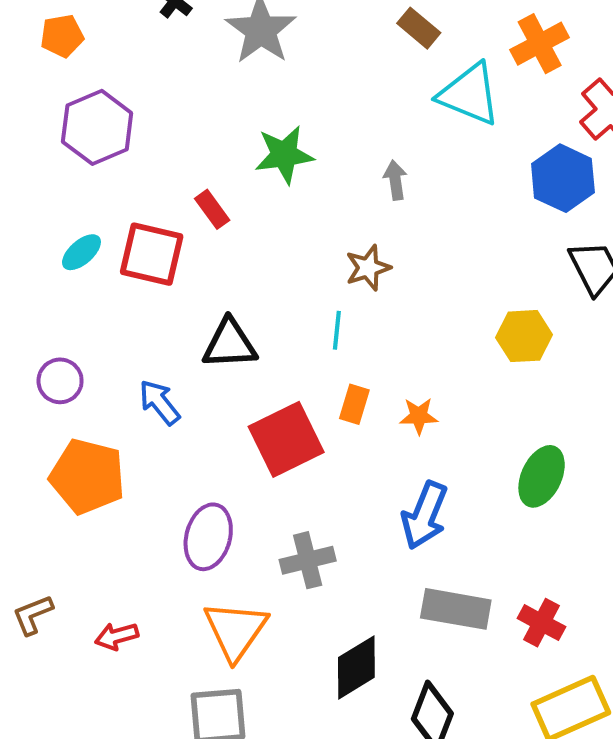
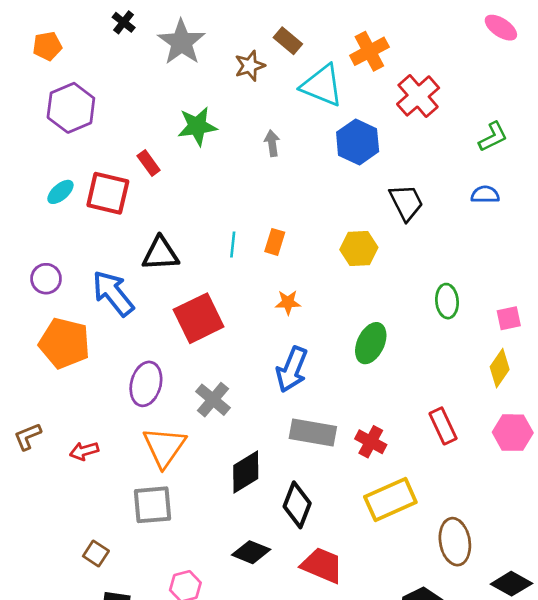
blue hexagon: (563, 178) -> (358, 142), moved
brown star: (368, 268) -> (250, 66), moved
blue arrow: (159, 402) -> (113, 293), size x1.5
orange rectangle: (354, 404) -> (275, 242), moved
gray cross: (308, 560) -> (213, 400), turned -36

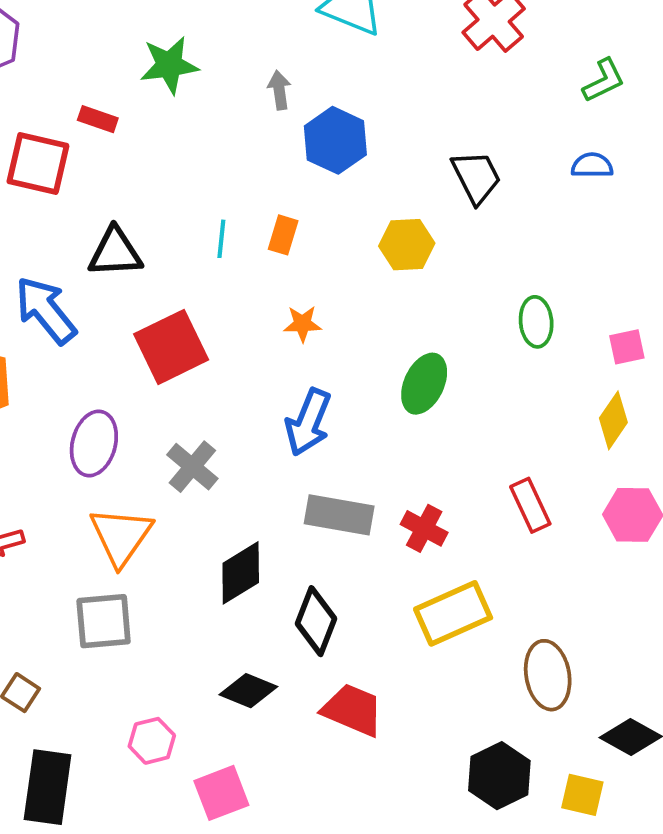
blue hexagon: (358, 142) -> (335, 140), moved
red rectangle: (149, 163) -> (98, 119), turned -35

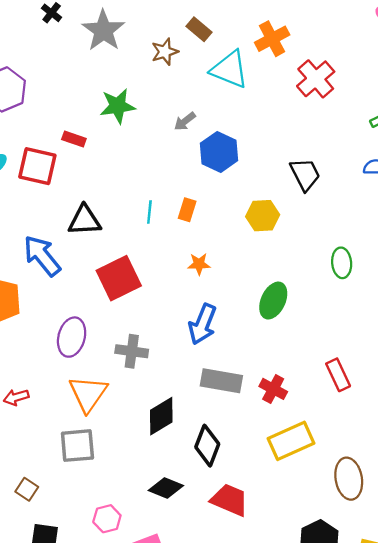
gray arrow: (279, 90) -> (185, 121), turned -120
gray cross: (192, 467) -> (132, 351), turned -32

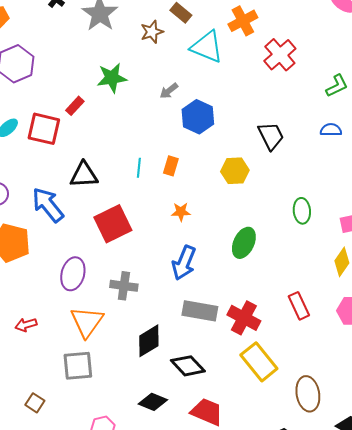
red rectangle: (74, 139) -> (75, 106), turned -66
red cross: (273, 389) -> (244, 318), size x1.4
yellow rectangle: (291, 441) -> (259, 362), turned 75
black diamond: (207, 446) -> (188, 366), turned -64

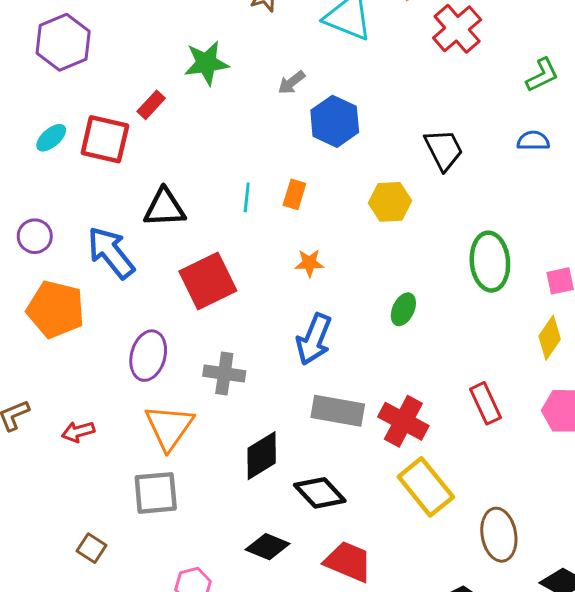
green ellipse: (302, 211) -> (490, 262), size x1.5
green ellipse: (244, 243) -> (403, 309), size x0.7

